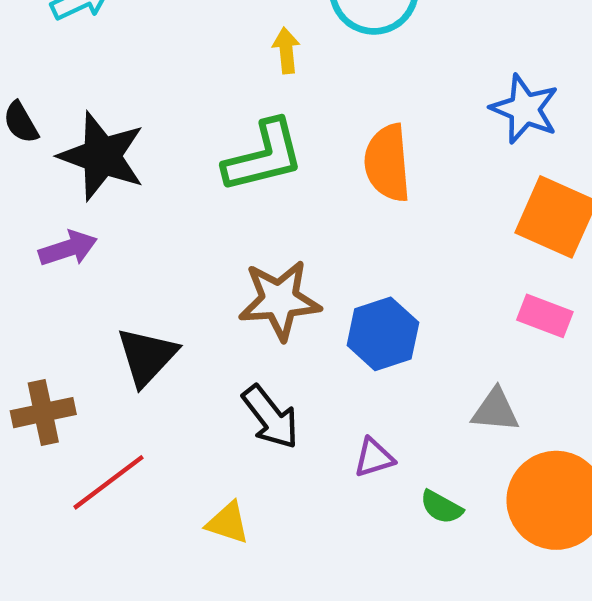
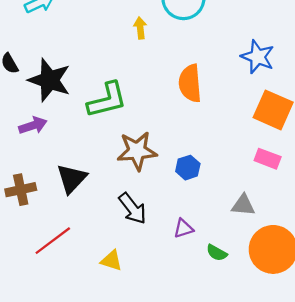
green L-shape: (264, 156) -> (107, 100), moved
blue hexagon: (383, 334) -> (188, 168), size x0.7
brown cross: (43, 413) -> (21, 190), moved

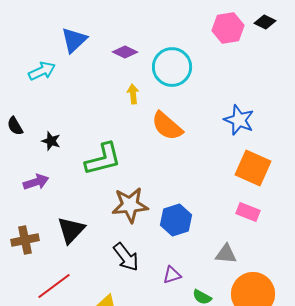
black star: (49, 80) -> (51, 141), size x0.5
orange semicircle: (190, 83) -> (167, 126), moved, turned -44
blue hexagon: (188, 168) -> (176, 220), size x1.4

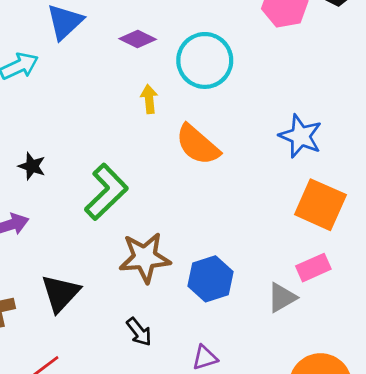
green L-shape: (103, 159) -> (106, 192), turned -30
pink rectangle: (248, 212) -> (313, 268), turned -45
gray triangle: (226, 254) -> (282, 298), moved, turned -35
black arrow: (126, 257) -> (139, 332), size x0.7

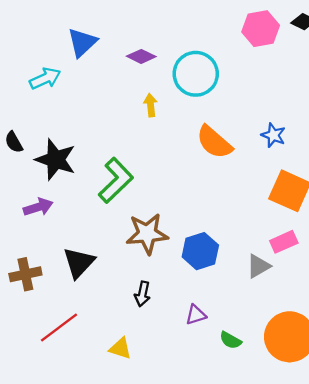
blue star: (300, 136) -> (273, 135), size x0.7
orange semicircle: (198, 145) -> (214, 142), moved
black star: (32, 166) -> (56, 160), size x1.8
black arrow: (139, 332) -> (142, 294), turned 50

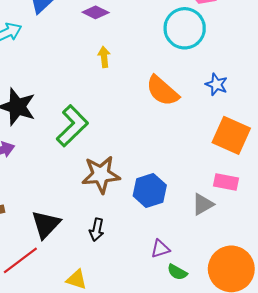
cyan circle: (196, 74) -> (185, 28), moved
pink rectangle: (284, 242) -> (226, 182), turned 35
black triangle: (79, 263) -> (46, 224), moved
purple triangle: (196, 315) -> (160, 249), moved

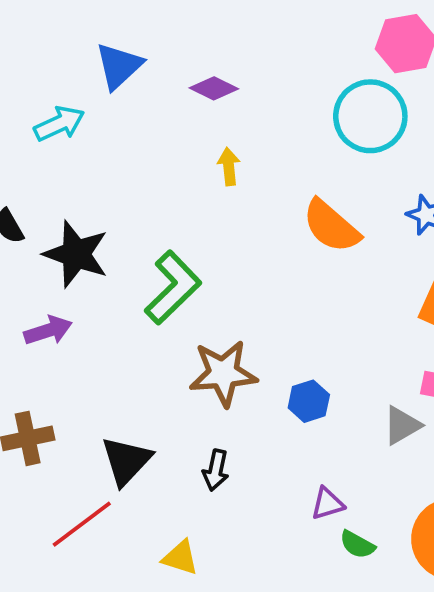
blue hexagon: (150, 190) -> (309, 401), size x0.7

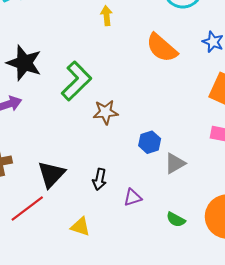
brown star: (223, 373) -> (105, 112), moved, size x0.7
gray triangle: (402, 425) -> (175, 163), moved
purple triangle: (327, 504) -> (133, 197), moved

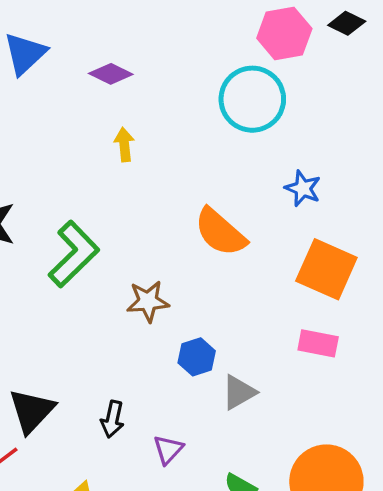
orange semicircle: (162, 48) -> (220, 232), moved
brown star: (105, 112) -> (148, 301), moved
purple triangle: (133, 197) -> (168, 450), turned -30

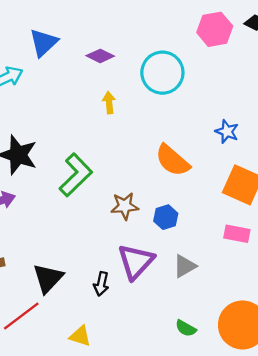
cyan circle: (252, 99) -> (162, 73), moved
blue hexagon: (197, 357) -> (166, 217), moved
purple triangle: (168, 450) -> (136, 262), moved, size x1.8

